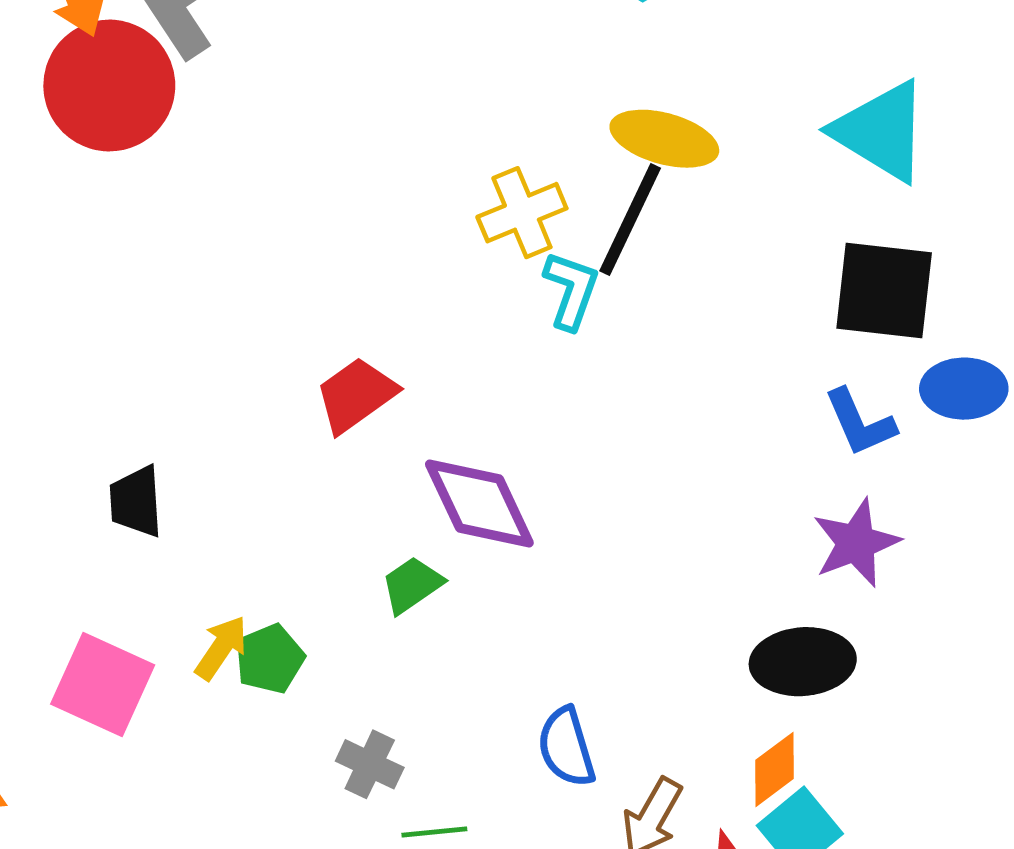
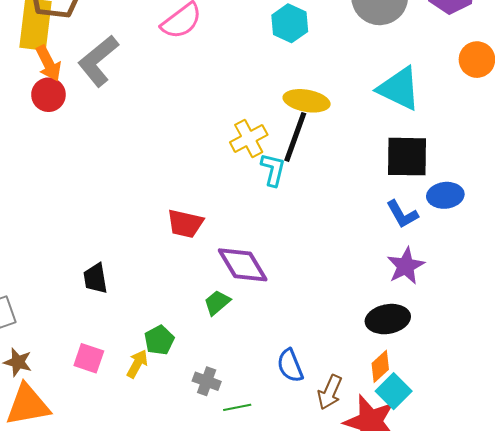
red circle: (109, 86) -> (48, 95), moved, size x0.6
red trapezoid: (356, 395) -> (185, 224), turned -126
yellow arrow: (221, 648) -> (137, 364), moved
pink square: (103, 685) -> (89, 358), size x0.7

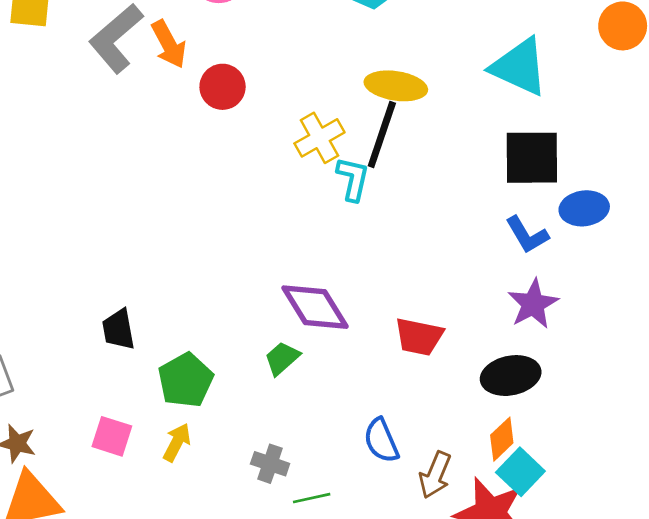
orange arrow: (48, 63) -> (169, 44), moved
red circle: (48, 95) -> (223, 87), moved
red trapezoid: (185, 224) -> (419, 337), moved
green pentagon: (159, 340) -> (186, 380), moved, size x1.4

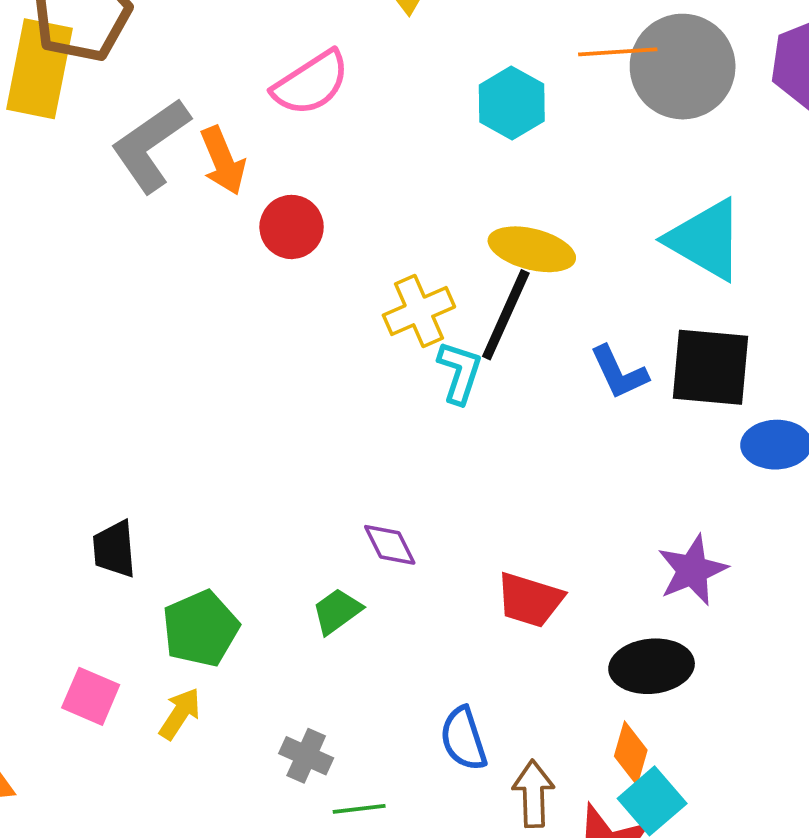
blue L-shape: (527, 235) -> (619, 373), moved
purple diamond: (315, 307) -> (390, 545), size x0.6
orange diamond: (502, 439) -> (631, 753), turned -36
brown arrow: (435, 475) -> (533, 794), turned 150

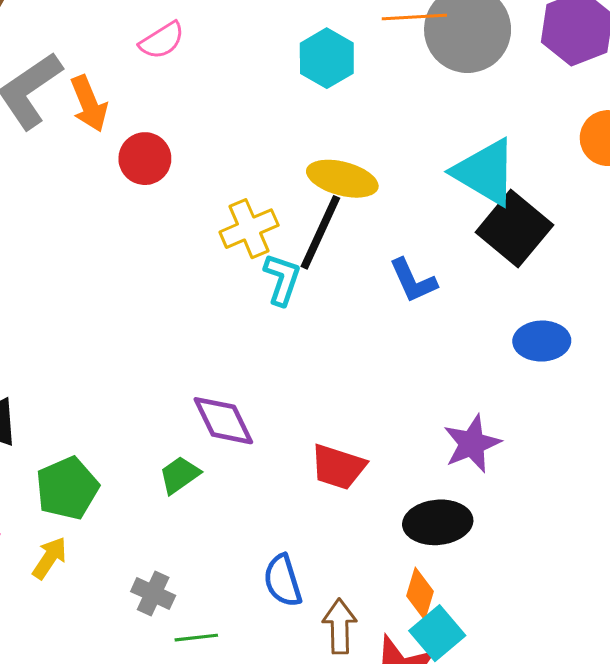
pink semicircle: (311, 83) -> (162, 40), size x0.7
black square: (711, 367) -> (514, 229), moved, turned 34
purple diamond: (390, 545) -> (223, 421), size x1.4

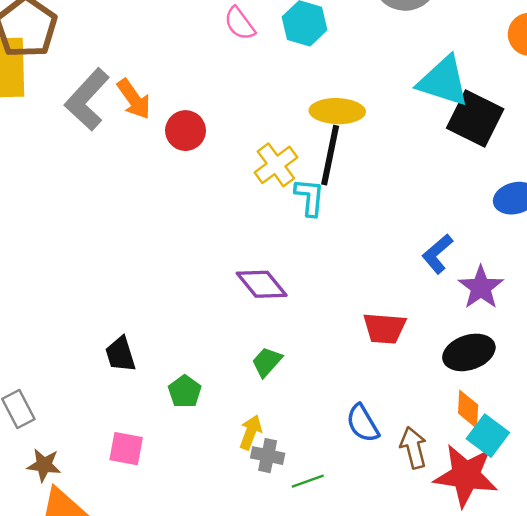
pink semicircle: (162, 40) -> (240, 23), moved, turned 99
blue L-shape: (413, 281) -> (437, 254), moved, turned 87
purple diamond: (223, 421) -> (262, 284), moved
green pentagon: (67, 488) -> (185, 392), size x0.7
yellow arrow: (50, 558) -> (251, 432), moved

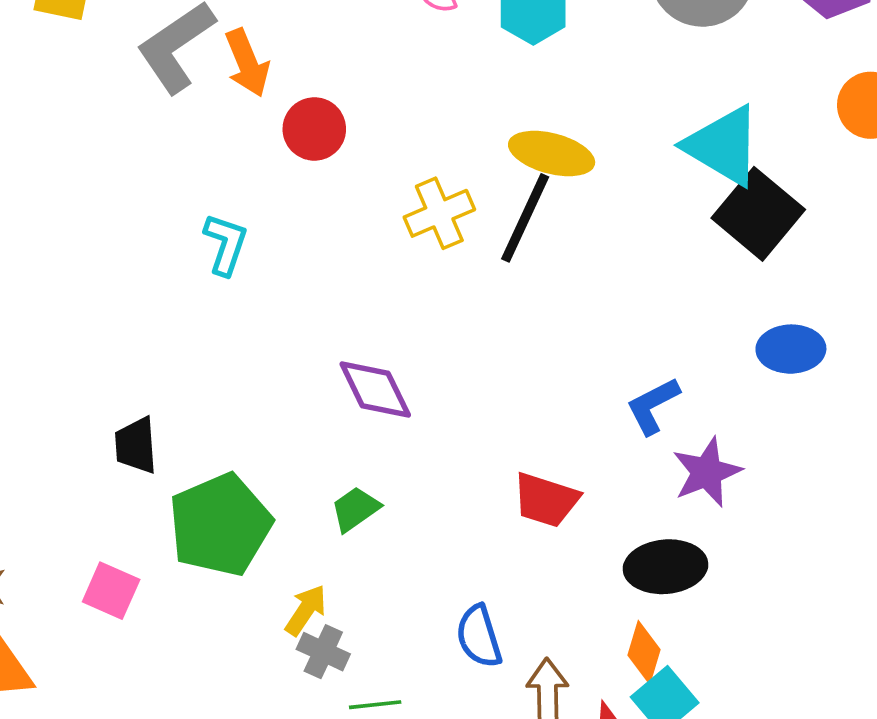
cyan L-shape: (310, 197) -> (226, 244), moved
green pentagon: (185, 392) -> (220, 525), size x2.0

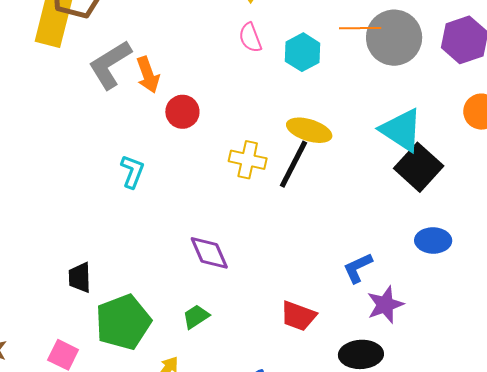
yellow cross: (439, 213) -> (248, 160), turned 33

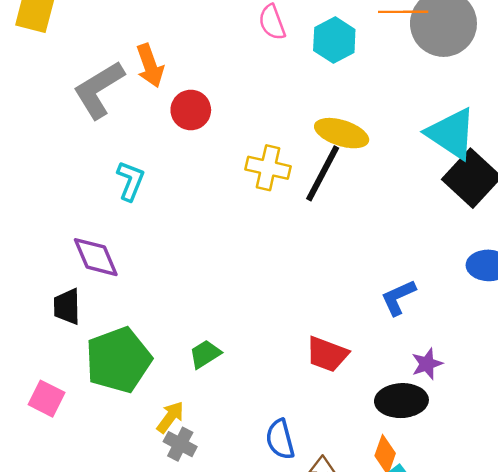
gray L-shape: (110, 65) -> (99, 90), moved
purple diamond: (209, 253) -> (96, 257), moved
purple star: (385, 305) -> (427, 364), moved, size x0.7

